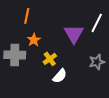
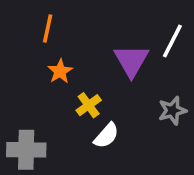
gray cross: (15, 55) -> (26, 150), moved

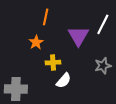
orange line: (48, 29) -> (46, 17), moved
yellow cross: (89, 105) -> (53, 63), turned 32

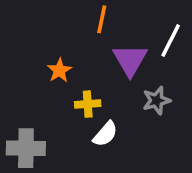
orange line: (46, 17) -> (102, 19), moved
gray star: (103, 66) -> (157, 100), moved

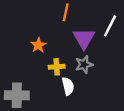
gray star: (157, 100) -> (84, 65), moved
white semicircle: (105, 134) -> (68, 86), turned -54

